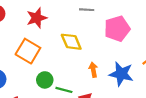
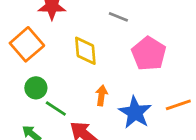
pink pentagon: (117, 29) -> (149, 54), turned 30

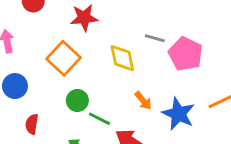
gray line: (118, 17) -> (155, 38), moved
orange arrow: (101, 95) -> (143, 101), turned 138

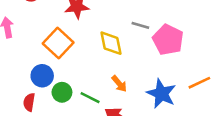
blue circle: (15, 86) -> (42, 76), moved
green circle: (77, 100) -> (62, 92), moved
orange arrow: (143, 101) -> (119, 84), moved

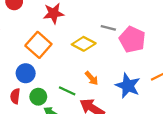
yellow diamond: (111, 43) -> (84, 44), turned -50
green circle: (62, 92) -> (38, 97), moved

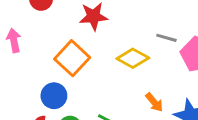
orange arrow: (92, 78) -> (154, 102), moved

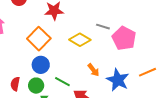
blue circle: (54, 96) -> (41, 65), moved

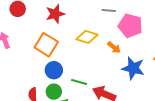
gray line: (103, 27) -> (109, 10), moved
orange arrow: (93, 70) -> (114, 47), moved

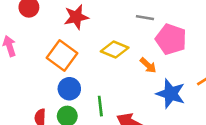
green line: (79, 82) -> (100, 106), turned 63

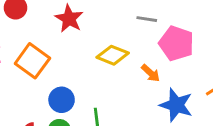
red star: (76, 17) -> (69, 19), turned -30
orange square: (62, 56) -> (32, 61), moved

